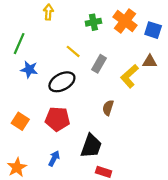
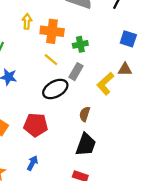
orange cross: (125, 21) -> (52, 31), moved, turned -30
green cross: (93, 22) -> (80, 44), moved
black ellipse: (62, 82) -> (55, 89), moved
black trapezoid: (91, 146) -> (86, 145), moved

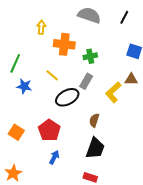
yellow arrow: (27, 21) -> (41, 27), moved
yellow line: (51, 60) -> (52, 75), moved
red pentagon: (36, 125) -> (49, 130), turned 30
blue arrow: (32, 163) -> (54, 157), moved

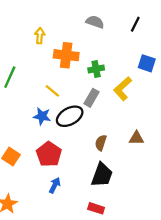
gray semicircle: (89, 15) -> (95, 22), size x0.7
brown triangle: (131, 79) -> (136, 138), moved
blue star: (24, 86) -> (42, 116), moved
yellow L-shape: (113, 92) -> (123, 89), moved

